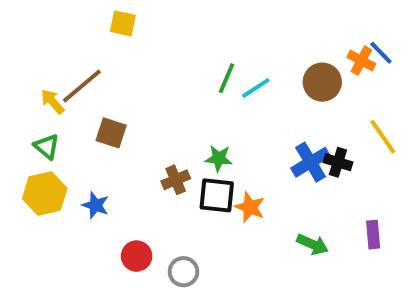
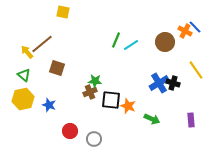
green star: (219, 158) -> (95, 81), moved
green arrow: (312, 244) -> (152, 119), moved

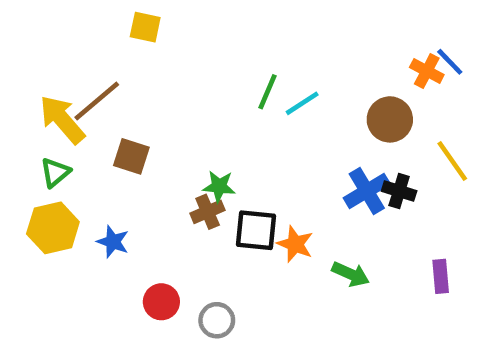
brown circle: (165, 42) -> (390, 119), moved
yellow arrow: (27, 52) -> (62, 119), size x1.6
green triangle: (24, 75) -> (55, 173), turned 40

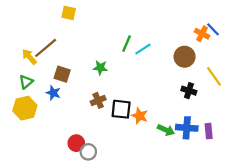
yellow arrow: (62, 119) -> (29, 57), size x0.7
green star: (219, 186) -> (100, 68), moved
blue cross: (367, 191) -> (187, 128), moved, turned 35
blue star: (113, 242) -> (53, 93), moved
gray circle: (217, 320) -> (88, 152), moved

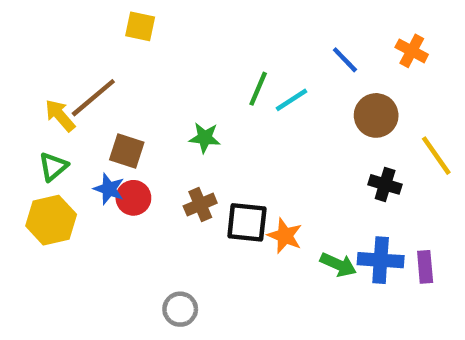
blue line: (213, 29) -> (345, 60), moved
orange cross: (202, 34) -> (412, 51), moved
red circle: (76, 143) -> (133, 198), moved

